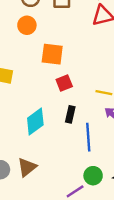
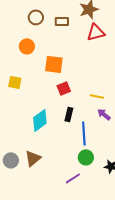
orange circle: (27, 25) -> (27, 46), moved
green circle: (93, 176) -> (86, 157), moved

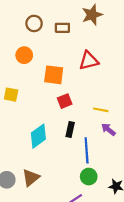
red triangle: (96, 32) -> (89, 61), moved

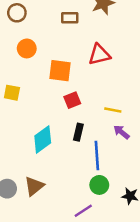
brown circle: (34, 23) -> (17, 13), moved

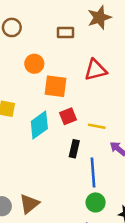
orange circle: (27, 48) -> (34, 64), moved
yellow line: (113, 110) -> (97, 126), moved
cyan diamond: (43, 139) -> (39, 125), moved

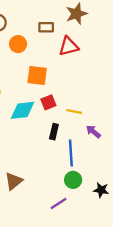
orange circle: (34, 64) -> (18, 44), moved
red triangle: (96, 70) -> (69, 46), moved
cyan diamond: (39, 125) -> (23, 110), turned 30

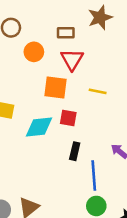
red triangle: (69, 46) -> (72, 60), moved, turned -45
red square: (48, 102) -> (68, 118), turned 32
yellow line: (74, 111) -> (98, 91), moved

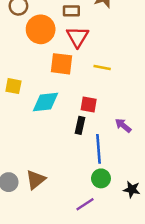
orange circle: (34, 52) -> (41, 29), size x1.5
red square: (68, 118) -> (89, 104), moved

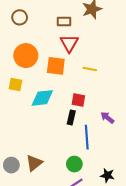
orange circle: (41, 29) -> (26, 56), moved
green circle: (101, 178) -> (74, 164), moved
black star: (132, 190) -> (107, 175), moved

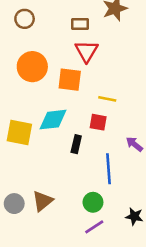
yellow line: (90, 69) -> (107, 99), moved
yellow square: (15, 85) -> (19, 133), moved, size x1.5
black rectangle: (71, 118) -> (76, 144), moved

